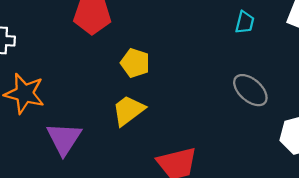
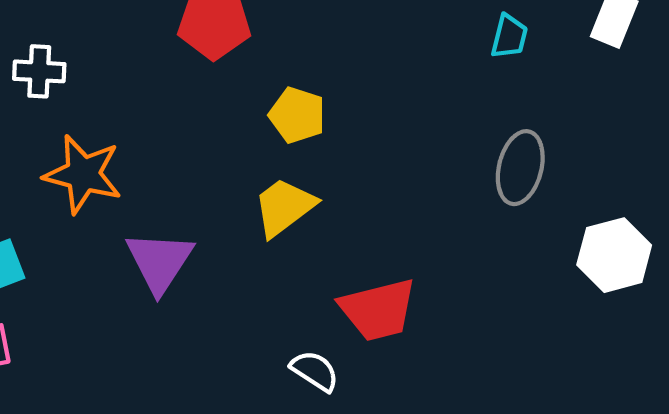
gray ellipse: (250, 90) -> (520, 168), turned 63

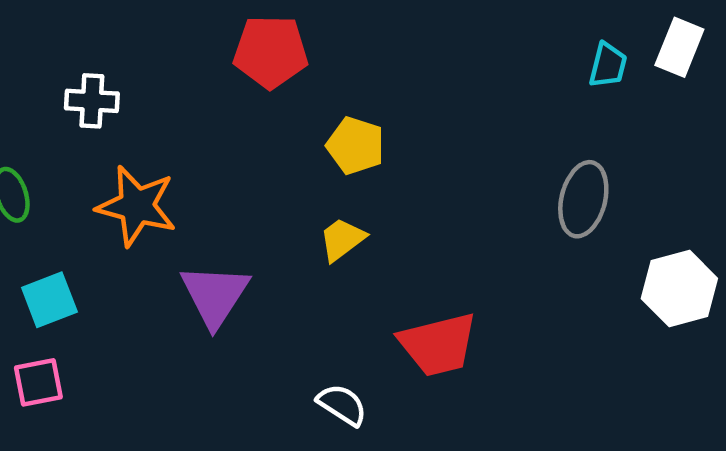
cyan trapezoid: (509, 36) -> (608, 65), moved
yellow trapezoid: (284, 207) -> (342, 239), size x0.7
white semicircle: (315, 371) -> (342, 405), moved

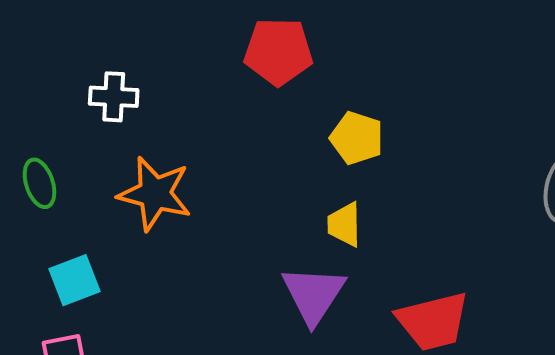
yellow trapezoid: (342, 239) -> (344, 225), turned -54
purple triangle: (215, 295) -> (313, 295), moved

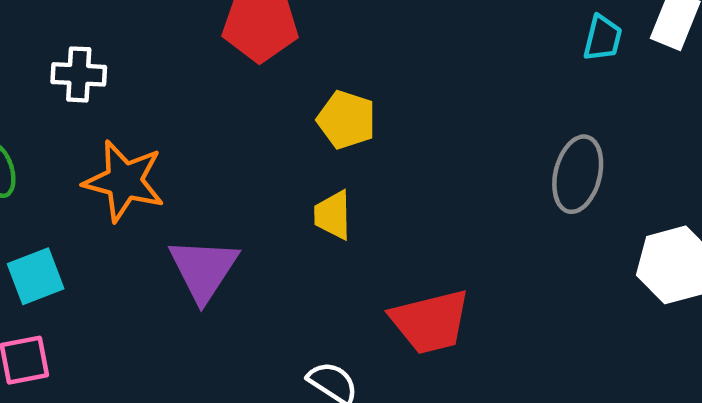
purple triangle: (313, 295) -> (203, 269), moved

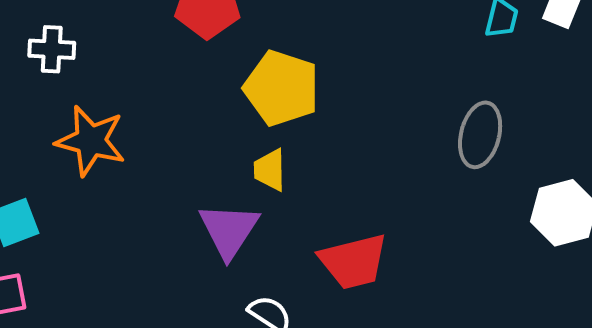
yellow pentagon: (346, 120) -> (281, 88), size x1.5
purple triangle: (203, 269) -> (229, 230), moved

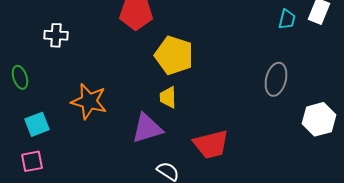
orange star: (91, 141) -> (89, 101), moved
purple triangle: (229, 230) -> (147, 128), turned 40

